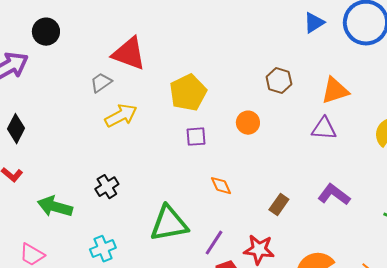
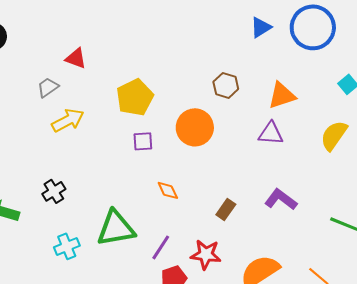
red triangle: (129, 54) -> (76, 58), size x0.6
orange circle: (248, 123) -> (195, 127), size x1.6
cyan cross: (103, 249) -> (67, 246), moved

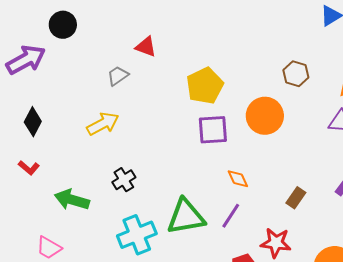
yellow arrow: (68, 120) -> (103, 124), moved
purple square: (143, 141) -> (213, 130), size x1.5
cyan cross: (67, 246) -> (137, 235), size x1.5
purple line: (161, 247) -> (231, 216), moved

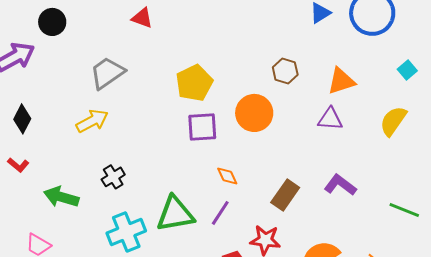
red triangle: (146, 47) -> (142, 18), moved
gray trapezoid: (118, 76) -> (107, 73), size x1.6
brown rectangle: (296, 198) -> (285, 195), size x1.4

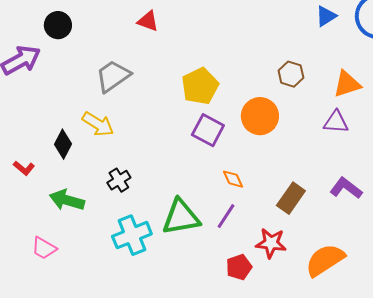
black diamond: (22, 119) -> (63, 144), moved
yellow arrow: (92, 121) -> (98, 124), turned 60
purple square: (202, 127) -> (208, 130), turned 32

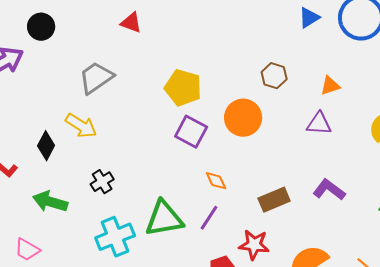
orange triangle: (347, 84) -> (330, 86), size x0.7
yellow pentagon: (200, 86) -> (183, 88), turned -30
brown rectangle: (291, 198) -> (274, 200), turned 32

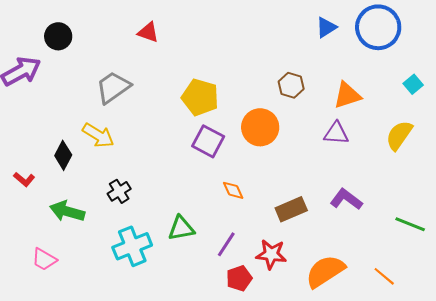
orange triangle: (330, 86) -> (347, 95), size x1.4
purple line: (209, 218) -> (226, 244), moved
green triangle: (164, 219) -> (181, 228), size x0.7

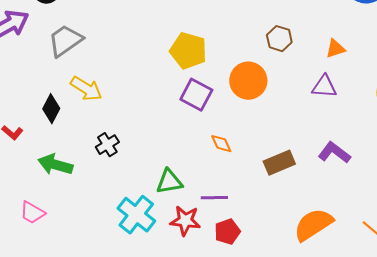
gray trapezoid: (113, 87) -> (65, 41), moved
orange triangle: (347, 95) -> (335, 49), size x0.7
purple line: (226, 244) -> (214, 198), turned 56
cyan cross: (132, 246) -> (136, 215), moved, turned -30
red star: (271, 254) -> (185, 221), moved

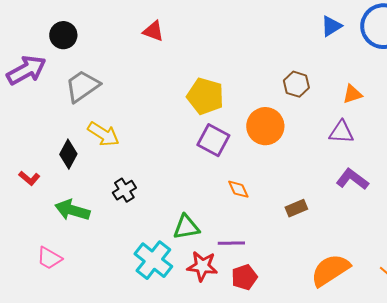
purple L-shape: (334, 153) -> (352, 179), moved
brown rectangle: (279, 163) -> (296, 208), size x0.7

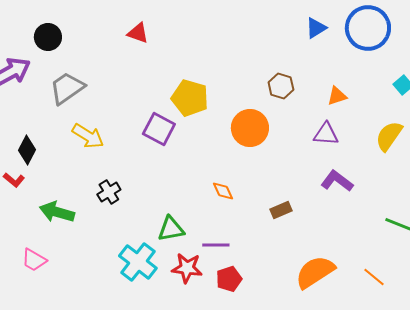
purple square: (213, 140) -> (159, 129), moved
black diamond: (68, 154) -> (27, 150), moved

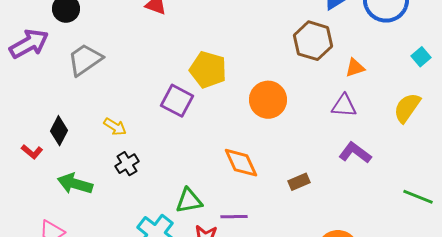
brown hexagon: (281, 86) -> (313, 41), moved, size x1.5
yellow arrow: (88, 136) -> (115, 127), moved, size x0.7
black diamond: (27, 150) -> (59, 131), moved
orange diamond: (223, 191) -> (241, 163), size x1.6

